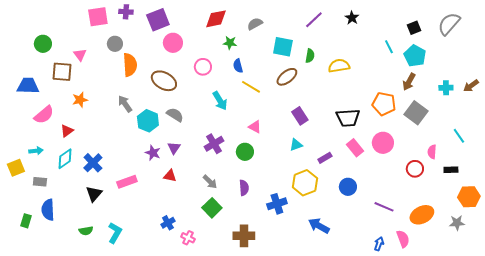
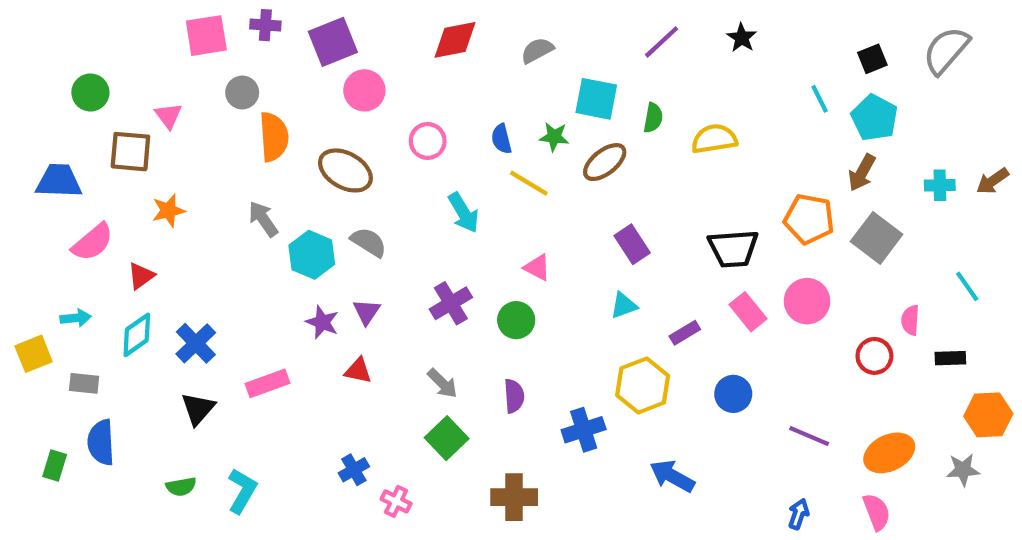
green star: (230, 43) -> (554, 137), moved
pink semicircle: (403, 239) -> (877, 512), moved

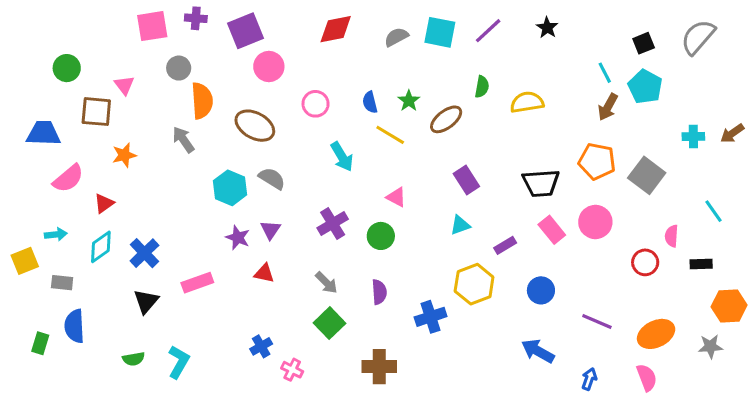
cyan square: (596, 99) -> (440, 32), moved
green star: (554, 137) -> (409, 101), turned 30
brown arrow: (862, 173) -> (608, 107), moved
gray arrow: (263, 219) -> (183, 140), moved
blue arrow: (672, 476) -> (538, 351), moved

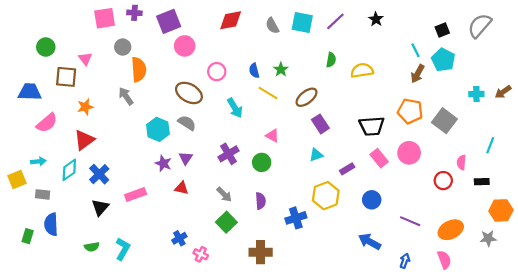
gray semicircle: (396, 37) -> (272, 26), turned -91
brown ellipse: (446, 119) -> (306, 97), moved
brown ellipse: (255, 126) -> (189, 93), moved
red triangle: (104, 203) -> (84, 140), moved, size x1.5
cyan line: (714, 211) -> (490, 145), turned 56

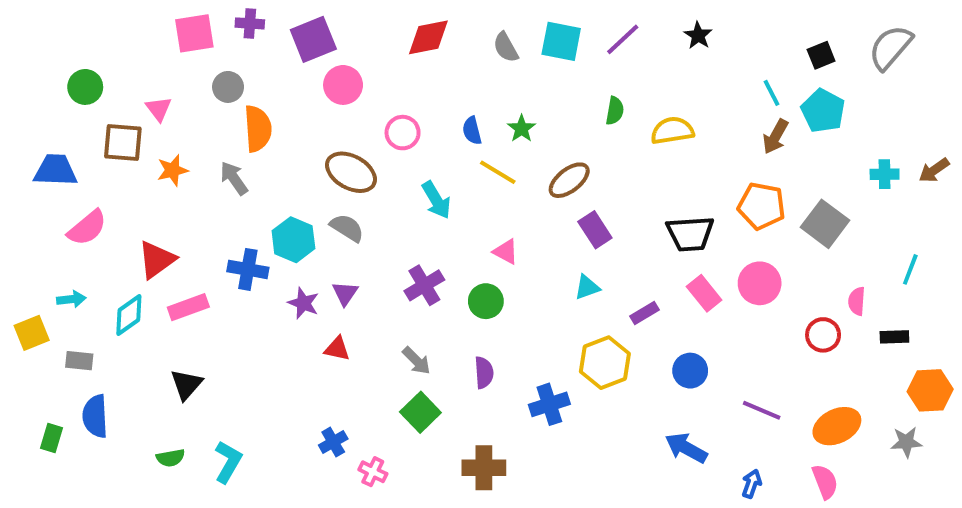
orange star: (85, 107) -> (172, 170), moved
blue cross: (99, 174) -> (248, 269), moved, turned -36
pink rectangle: (136, 194) -> (188, 307), moved

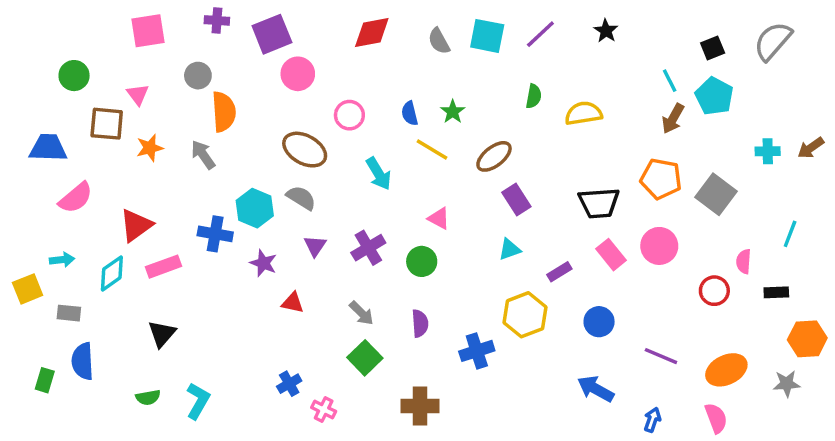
pink square: (194, 33) -> (148, 31), moved
purple triangle: (345, 293) -> (315, 246), moved

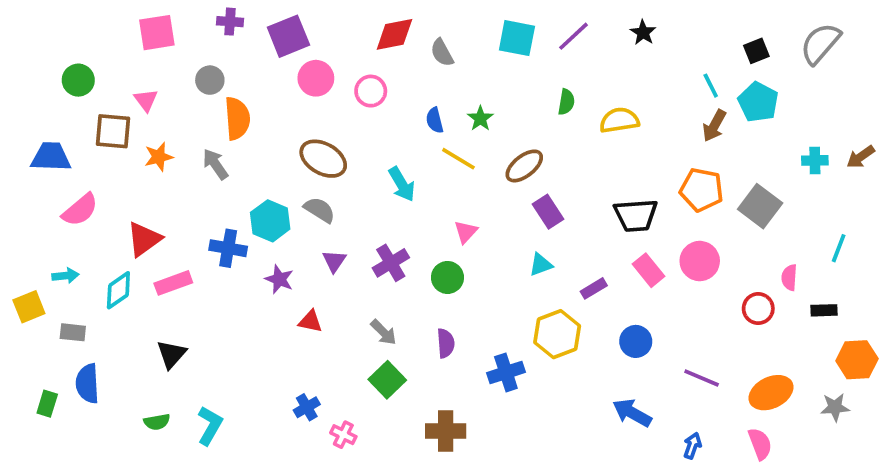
gray semicircle: (439, 41) -> (442, 53), moved
pink circle: (349, 115) -> (371, 91), moved
pink triangle: (439, 218) -> (466, 232), turned 45

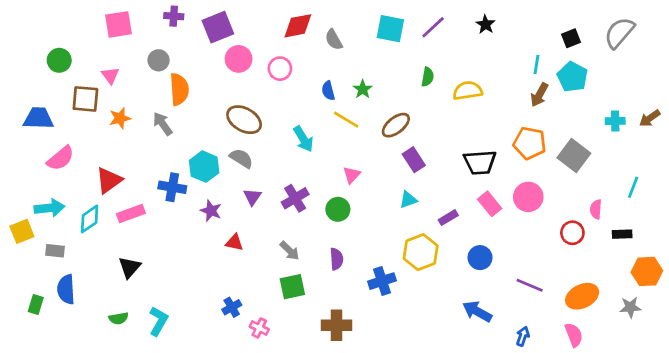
cyan line: (711, 86) -> (537, 64), turned 36
cyan arrow: (65, 276) -> (50, 208), size x1.5
green square: (387, 380) -> (292, 287), turned 32

